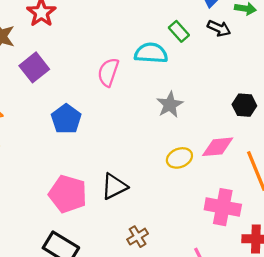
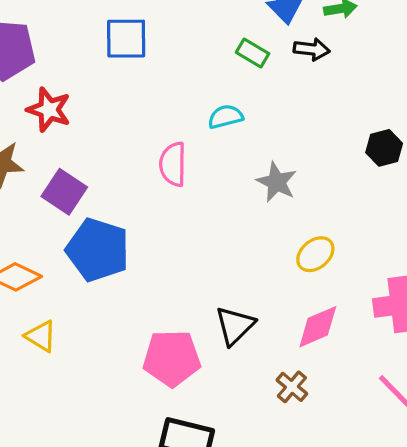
green rectangle: (179, 31) -> (253, 53), moved
cyan semicircle: (151, 53) -> (225, 117), size x0.7
blue pentagon: (66, 119) -> (98, 250), moved, size x1.4
pink diamond: (218, 147) -> (318, 327), moved

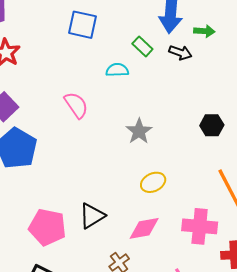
blue square: (126, 39) -> (83, 25), moved
cyan semicircle: (225, 117) -> (117, 70), moved
pink semicircle: (173, 164) -> (76, 105), turned 132

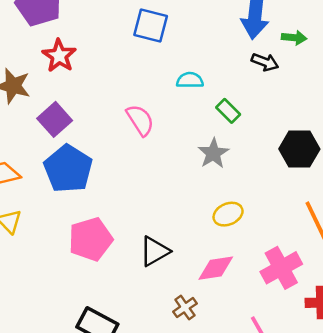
green rectangle: (142, 46) -> (228, 111), moved
black hexagon: (212, 125) -> (299, 149), size x1.4
pink cross: (200, 226) -> (281, 268), turned -36
pink pentagon: (47, 227) -> (91, 239), moved, turned -30

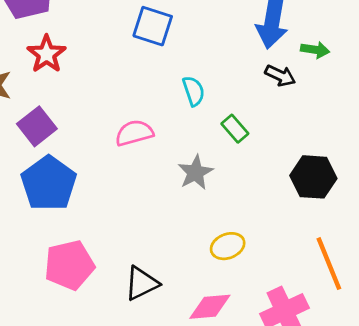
cyan semicircle: (190, 80) -> (194, 91), turned 68
pink semicircle: (140, 120) -> (134, 133), turned -76
gray star: (213, 153) -> (195, 172), moved

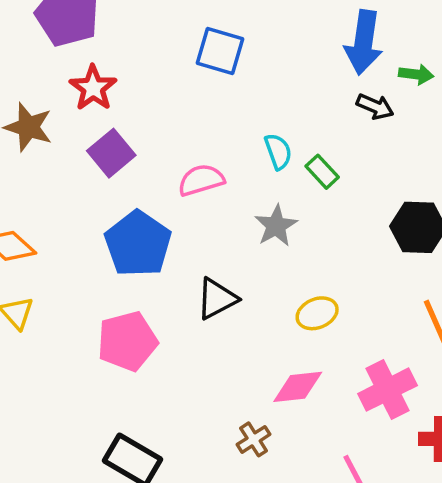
cyan semicircle: (194, 91) -> (278, 151), moved
purple square: (37, 126) -> (111, 153), moved
blue pentagon: (49, 183) -> (138, 244), moved
black triangle: (142, 283) -> (217, 299), moved

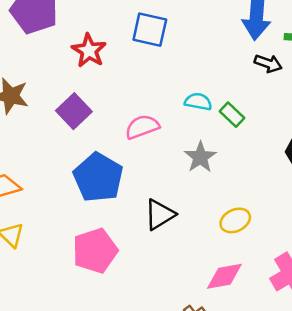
red star: (93, 88) -> (89, 51), moved
cyan semicircle: (278, 151) -> (198, 102), turned -56

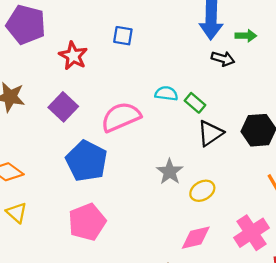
blue square: (150, 30) -> (123, 36), size x0.7
pink semicircle: (142, 127) -> (121, 117), size x1.4
gray star: (200, 157) -> (170, 172), moved
black triangle: (160, 215) -> (210, 133), moved

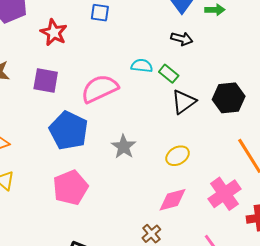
black arrow: (223, 59) -> (182, 39), moved
purple square: (63, 107) -> (46, 80), turned -32
gray star: (170, 172) -> (124, 147), moved

